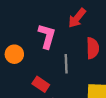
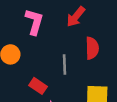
pink L-shape: (47, 36) -> (34, 22), moved

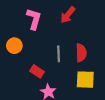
red semicircle: (92, 48) -> (81, 53), moved

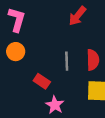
pink L-shape: (34, 19) -> (17, 20), moved

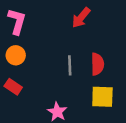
red rectangle: (42, 81) -> (13, 87), moved

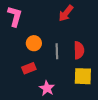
orange circle: (16, 55) -> (34, 43), moved
red rectangle: (13, 87) -> (29, 68), moved, turned -56

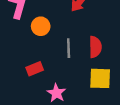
orange circle: (34, 43) -> (41, 26), moved

